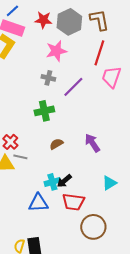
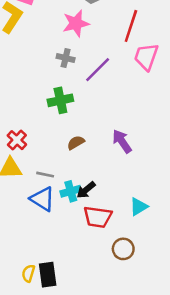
gray line: (20, 157) -> (45, 175), moved
cyan triangle: (109, 183) -> (139, 207), moved
blue triangle: (38, 203) -> (42, 199), moved, turned 35
brown circle: (93, 227) -> (123, 249), size x0.7

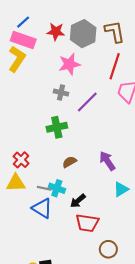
cyan cross: (71, 191) -> (57, 188), moved, turned 35
cyan triangle: (139, 207) -> (121, 189), moved

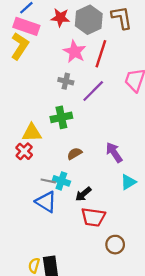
pink star: (69, 64) -> (75, 52), turned -30
red line: (115, 66) -> (101, 54), moved
yellow triangle: (16, 183) -> (32, 133), moved

